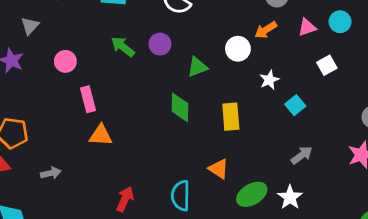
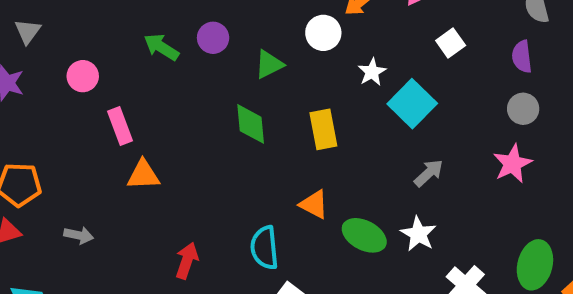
cyan square: (295, 105) -> (412, 104), size x1.6
gray arrow: (51, 173) -> (79, 235), turned 30
green ellipse: (252, 194) -> (364, 235), turned 64

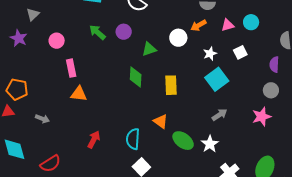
white star: (372, 72) -> (210, 54), moved

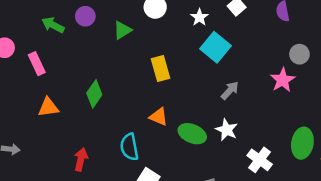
pink rectangle: (71, 68) -> (37, 64), moved
green diamond: (136, 77) -> (94, 94), moved, turned 45
gray circle: (271, 90) -> (299, 54), moved

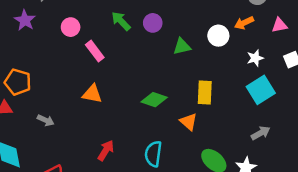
pink rectangle: (37, 64) -> (95, 51), turned -30
green diamond: (94, 94) -> (154, 100), moved, turned 55
orange triangle: (159, 117) -> (189, 122), moved

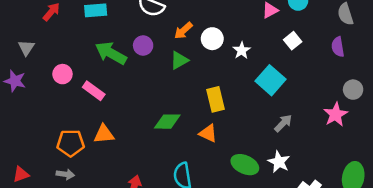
green arrow: (121, 21) -> (111, 53), size x1.4
orange arrow: (244, 23) -> (183, 31), moved
white star: (255, 58) -> (242, 50), moved
orange pentagon: (18, 82) -> (71, 143), moved

